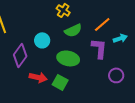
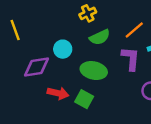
yellow cross: (63, 10) -> (88, 13), turned 32
purple diamond: (20, 55) -> (37, 67), turned 45

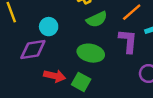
cyan circle: (63, 49) -> (49, 27), moved

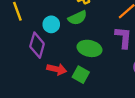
green semicircle: (97, 19) -> (77, 18), moved
purple diamond: (33, 49) -> (37, 45), turned -65

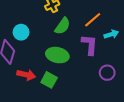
green semicircle: (77, 18) -> (63, 26), moved, turned -30

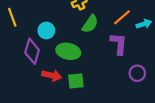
cyan arrow: (111, 34) -> (144, 24), moved
green ellipse: (57, 55) -> (68, 51), moved
green square: (49, 80) -> (76, 81), turned -35

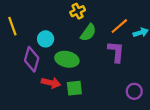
purple circle: (137, 73) -> (134, 91), moved

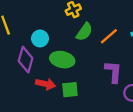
orange line: (119, 26) -> (109, 36), moved
purple L-shape: (116, 52) -> (113, 72), moved

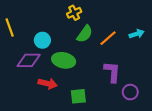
purple diamond: (26, 60) -> (29, 60), turned 75
green square: (70, 90) -> (78, 96), moved

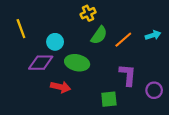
purple circle: (130, 92) -> (154, 90), moved
green square: (78, 96) -> (109, 99), moved

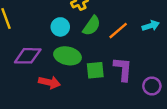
cyan circle: (55, 42) -> (60, 27), moved
green square: (109, 99) -> (95, 70), moved

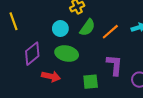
purple diamond: (28, 56) -> (32, 54), turned -40
green square: (95, 70) -> (91, 82), moved

